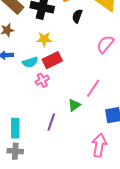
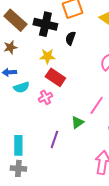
black semicircle: (77, 16) -> (70, 38), moved
red rectangle: (52, 60) -> (55, 77), turned 60
cyan semicircle: (30, 62) -> (21, 87), moved

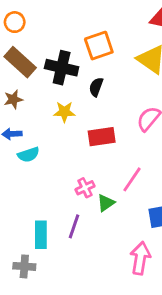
red rectangle: (55, 77) -> (102, 137), moved, turned -42
pink cross: (45, 97) -> (85, 188), moved
cyan rectangle: (18, 145) -> (41, 235), moved

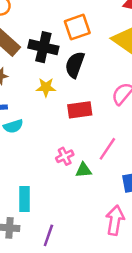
black semicircle: (96, 87) -> (75, 65), size x1.5
green triangle: (106, 203) -> (84, 170), turned 30
purple line: (74, 226) -> (48, 235), moved

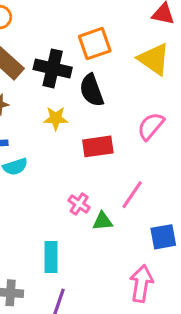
black semicircle: (75, 65) -> (92, 90), turned -40
pink cross: (65, 156) -> (79, 204), turned -30
cyan rectangle: (25, 199) -> (51, 257), moved

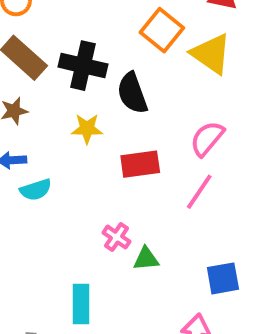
orange square: (95, 44) -> (162, 30), moved, turned -32
pink line: (132, 195) -> (199, 192), moved

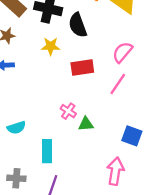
cyan semicircle: (36, 190) -> (16, 128), moved
blue square: (223, 278) -> (132, 136), turned 30

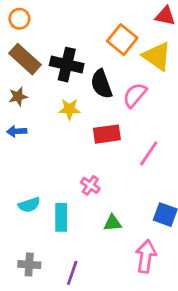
pink semicircle: (122, 52) -> (135, 95), moved
green triangle: (86, 124) -> (113, 223), moved
cyan rectangle: (47, 151) -> (61, 217), moved

